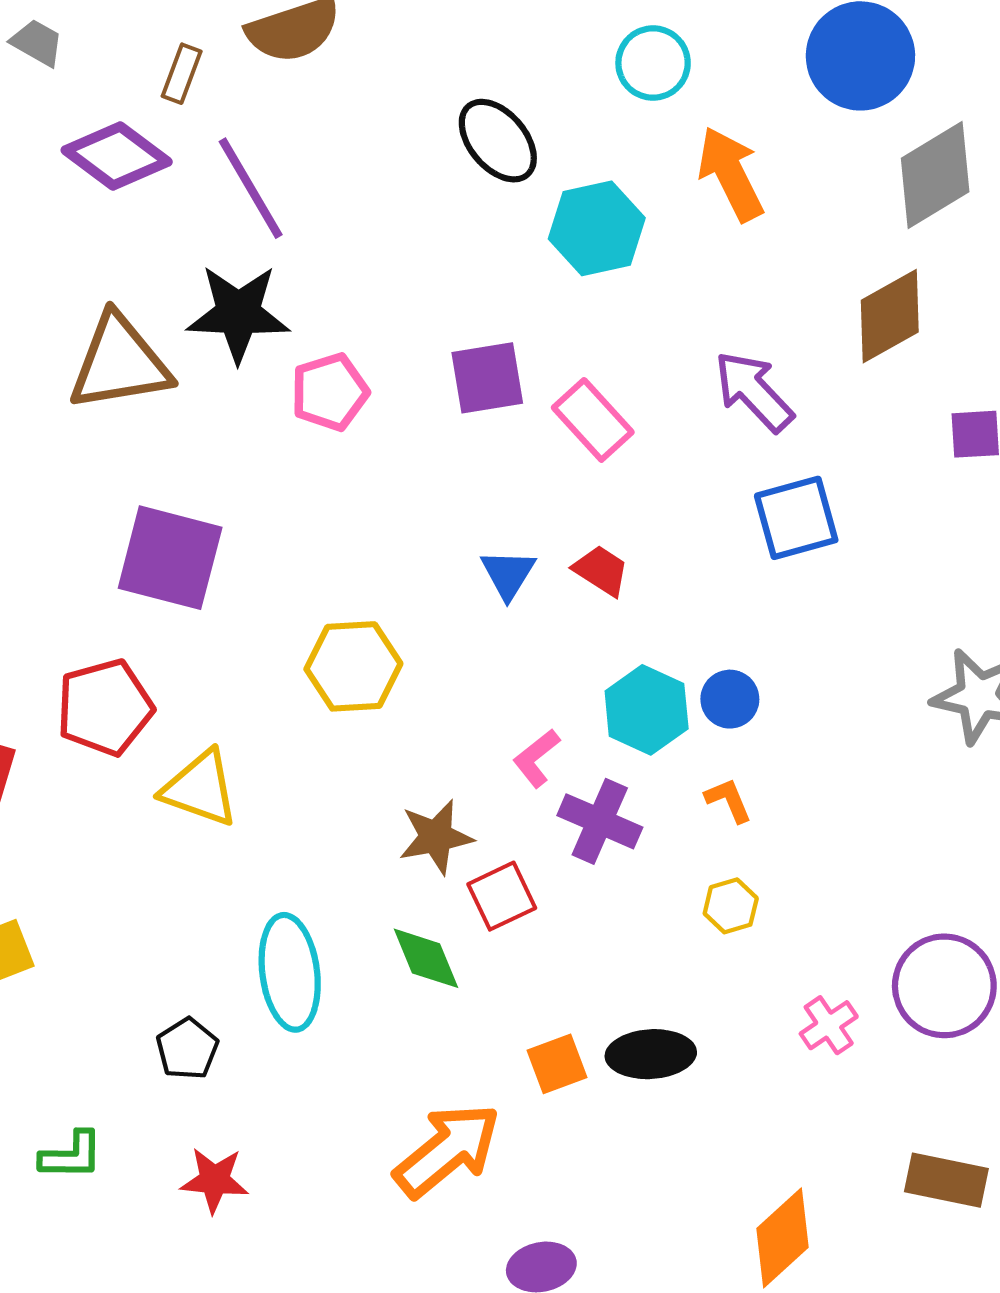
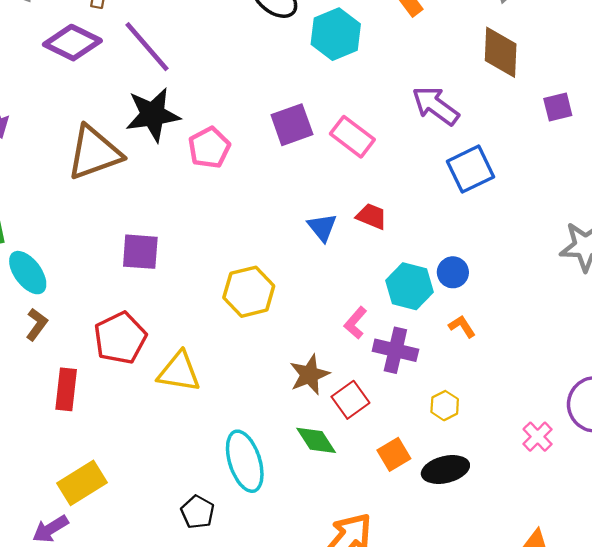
brown diamond: (890, 316) -> (501, 52), turned -48
purple square: (170, 558) -> (140, 252), size x0.7
yellow hexagon: (731, 906) -> (445, 406), moved
orange square: (557, 1064) -> (394, 454), moved

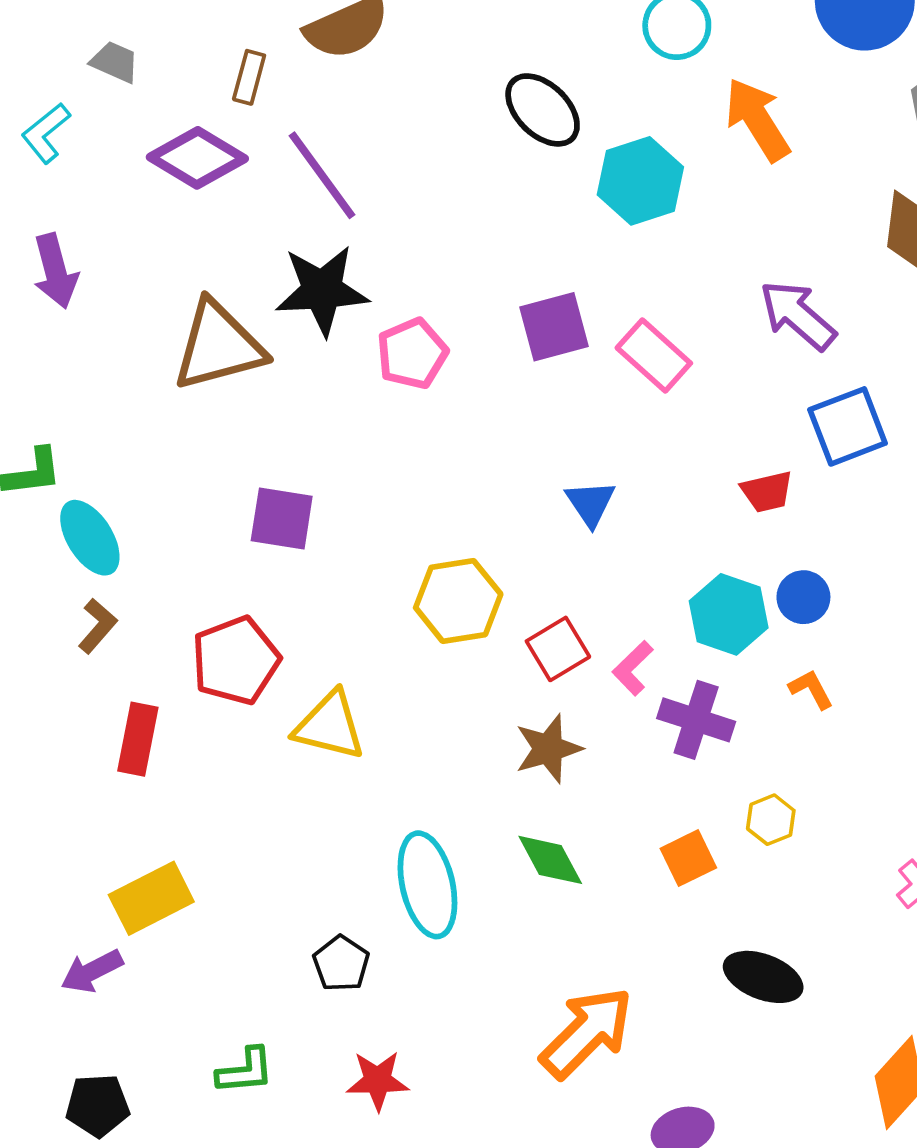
red trapezoid: (372, 216) -> (767, 492), moved, turned 140
red square: (350, 400) -> (558, 649), moved
orange square: (394, 454) -> (688, 858), moved
black ellipse: (445, 470) -> (763, 977), moved, turned 30

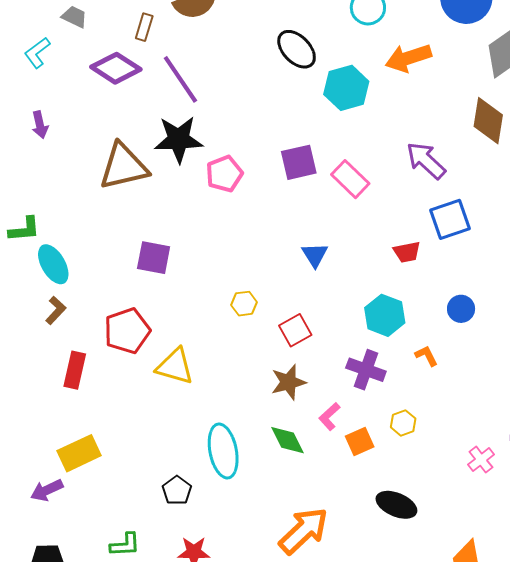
orange arrow: (757, 120) -> (408, 58), turned -78
purple arrow: (55, 271) -> (40, 125), size x0.7
blue circle: (803, 597) -> (461, 309), moved
yellow hexagon: (458, 601) -> (244, 304), size x0.6
pink L-shape: (633, 668) -> (329, 417), moved

